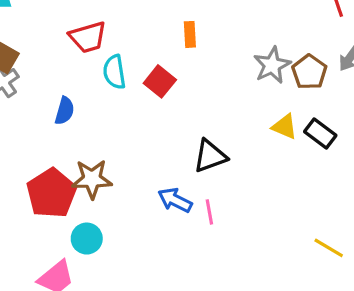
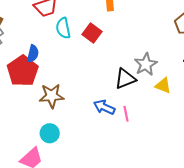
gray star: (272, 65) -> (146, 64), moved
yellow triangle: (285, 127) -> (163, 86), moved
red pentagon: (51, 193) -> (23, 71), moved

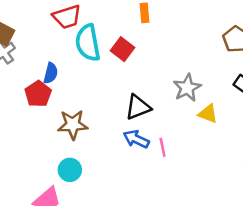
cyan semicircle: (63, 28) -> (88, 43), size x1.4
red pentagon: (23, 71) -> (38, 94), size x0.7
black triangle: (125, 79) -> (138, 107), moved

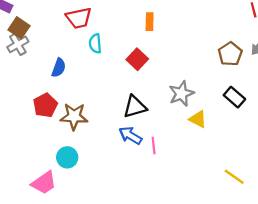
cyan semicircle: (88, 43) -> (95, 44), size x0.6
red square: (123, 49) -> (137, 59), moved
red pentagon: (38, 94) -> (45, 105), moved

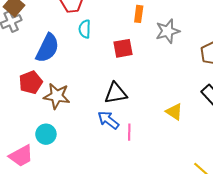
red square: (137, 59) -> (123, 48), turned 30
blue semicircle: (59, 68) -> (47, 48), size x1.6
gray star: (181, 94) -> (168, 31), moved

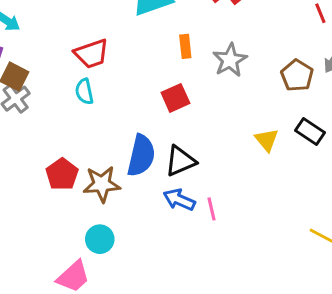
cyan semicircle: (85, 29) -> (84, 92), moved
blue semicircle: (47, 48) -> (141, 156), moved
yellow triangle: (174, 112) -> (267, 140), moved, turned 30

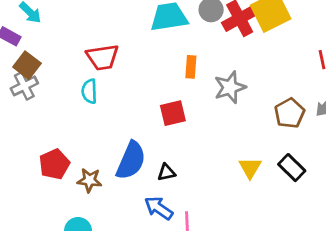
black triangle: (180, 161) -> (166, 172), size x0.6
brown star: (102, 184) -> (89, 180), size x0.7

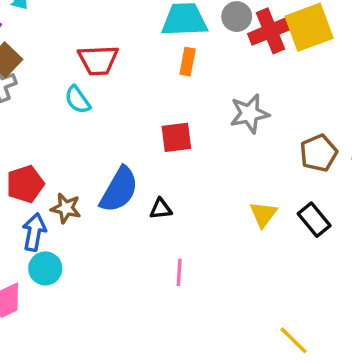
orange rectangle: (191, 67) -> (188, 62), moved
cyan semicircle: (89, 91) -> (78, 100), turned -40
blue arrow: (159, 208) -> (34, 232), moved, turned 60

